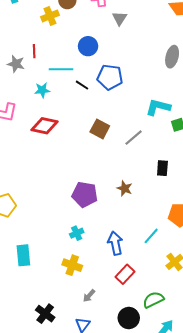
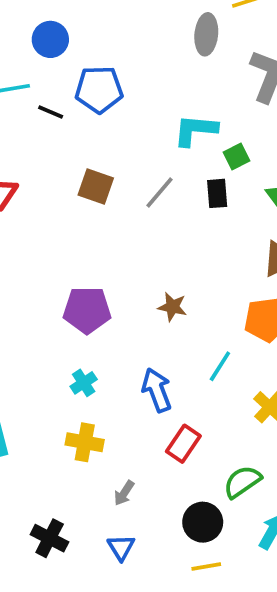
black rectangle: (162, 168) -> (217, 193), moved
brown star: (125, 188) -> (172, 307), moved

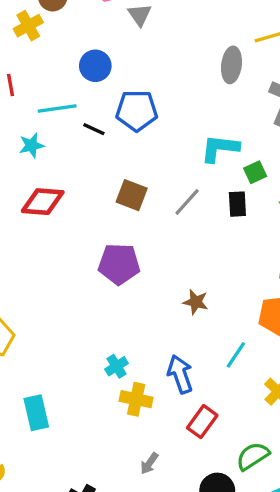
purple pentagon: (87, 310) -> (119, 264), moved
yellow cross: (85, 442) -> (136, 399), moved

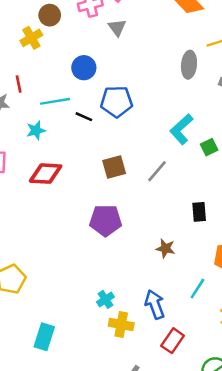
cyan L-shape: (220, 148) -> (181, 129), turned -48
brown square: (132, 195) -> (114, 167), turned -35
black rectangle: (237, 204) -> (199, 212), moved
cyan rectangle: (36, 413) -> (44, 337), turned 32

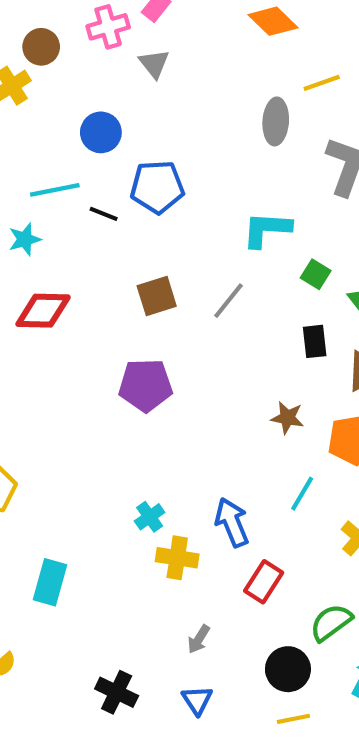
cyan L-shape: (181, 129) -> (267, 229), turned 48
green square: (209, 147) -> (316, 274), moved, turned -30
black rectangle: (199, 212) -> (315, 341), moved
brown star: (165, 248) -> (287, 418), moved

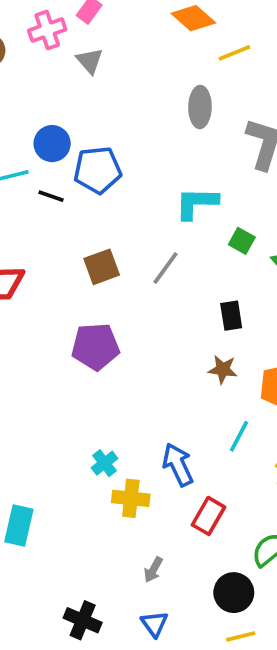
yellow line: (322, 83) -> (234, 53), moved
blue circle: (101, 132) -> (52, 144), moved
black rectangle: (315, 341) -> (231, 316), moved

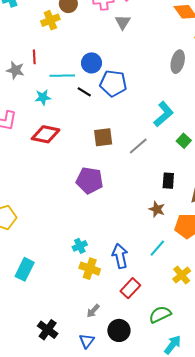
cyan L-shape: (196, 203) -> (164, 114), turned 125
black circle: (234, 593) -> (119, 330), moved

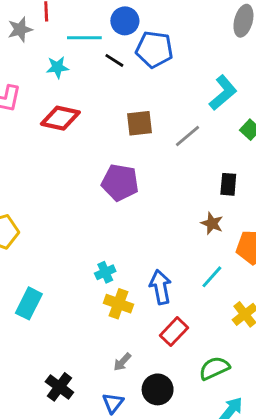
gray star: (15, 70) -> (20, 29), turned -30

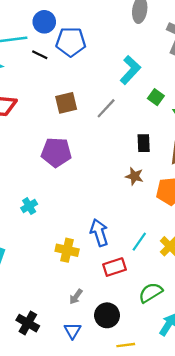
cyan cross: (105, 272) -> (29, 206), moved
cyan line: (212, 277) -> (139, 242), moved
red rectangle: (174, 332) -> (115, 267), turned 35

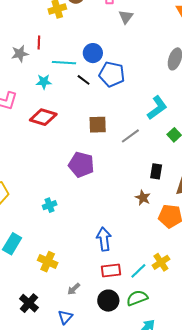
cyan line: (139, 242) -> (138, 271), moved
yellow cross: (67, 250) -> (48, 262), moved
black circle: (107, 315) -> (108, 301), moved

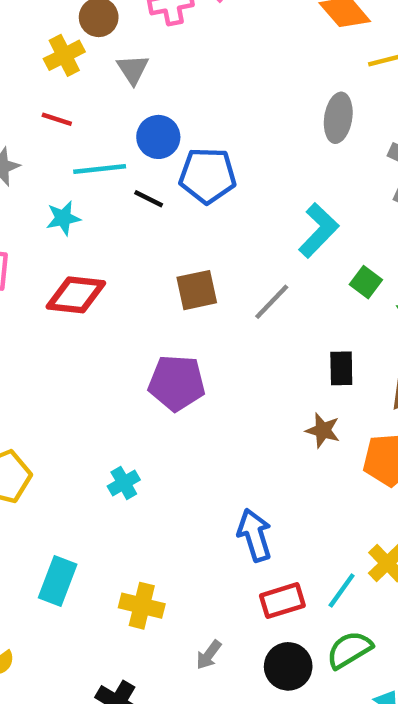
gray triangle: (126, 17) -> (133, 69), moved
red line: (39, 42) -> (57, 119), moved, turned -64

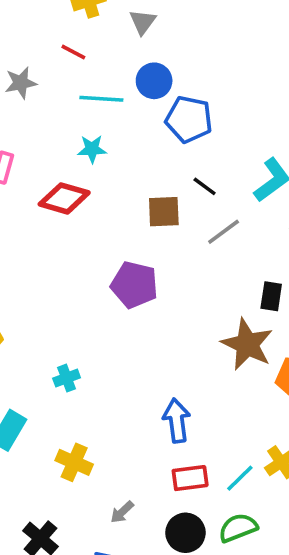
black line: (149, 199) -> (205, 186), moved
cyan star: (63, 218) -> (92, 149), moved
brown star: (323, 430) -> (247, 344), size x1.8
cyan cross: (124, 483) -> (67, 378), moved

